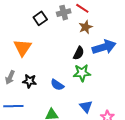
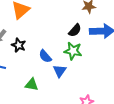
blue triangle: (86, 107) -> (60, 71), moved

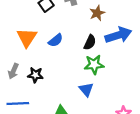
blue semicircle: (45, 56) -> (56, 40), moved, turned -72

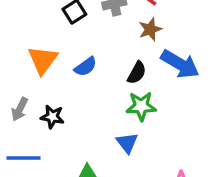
blue arrow: (118, 35) -> (180, 64), turned 45

